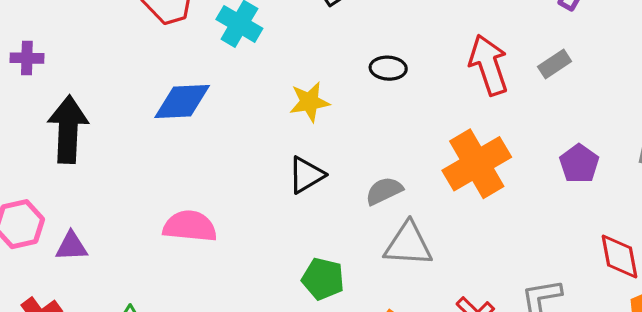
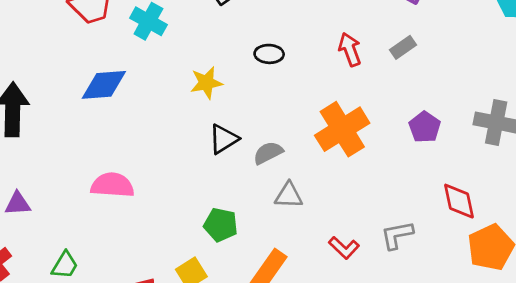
red arrow: (489, 65) -> (350, 49), size x0.7
black triangle: (306, 175) -> (223, 139), moved
gray triangle: (408, 244) -> (289, 195), size x0.7

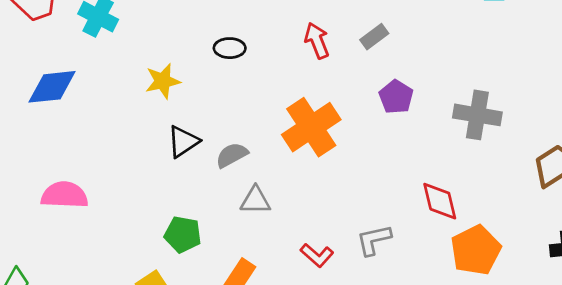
purple pentagon: (425, 127) -> (396, 97), moved

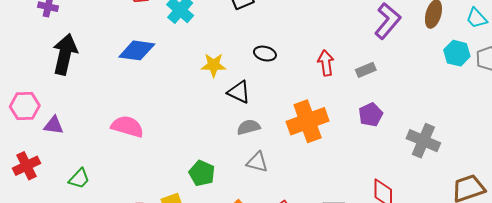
black triangle: (183, 142) -> (239, 92), moved, turned 45

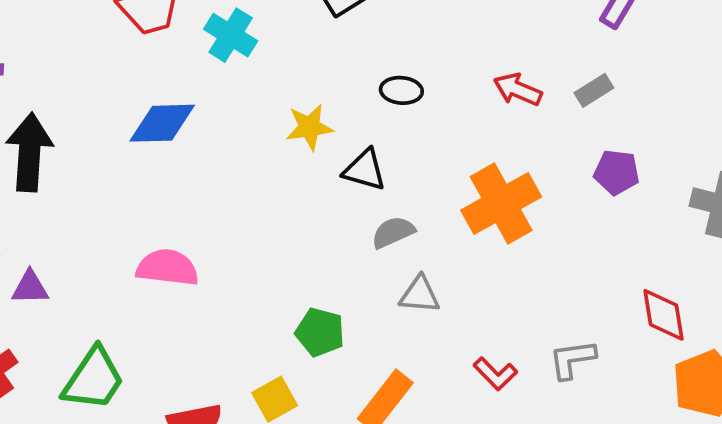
red arrow: (326, 63) -> (518, 90), turned -50
purple pentagon: (371, 115) -> (617, 172), turned -30
green trapezoid: (79, 179) -> (93, 379), size x1.6

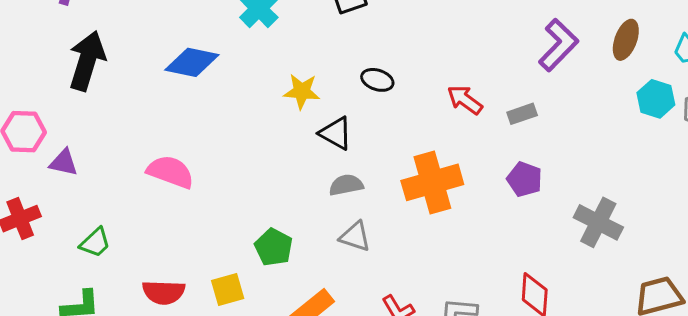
green trapezoid: (93, 379) -> (95, 243), size x0.6

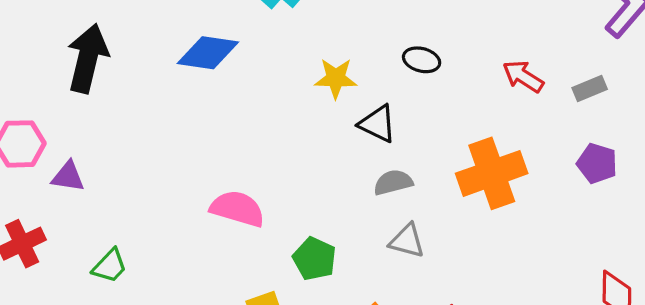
pink semicircle: (170, 172) -> (237, 209), moved

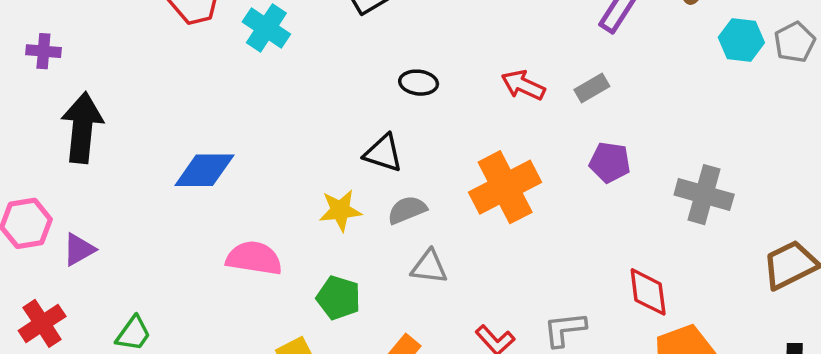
blue diamond: (208, 53) -> (204, 170), moved
yellow star: (336, 78) -> (340, 210), moved
purple triangle: (68, 176) -> (79, 249), turned -30

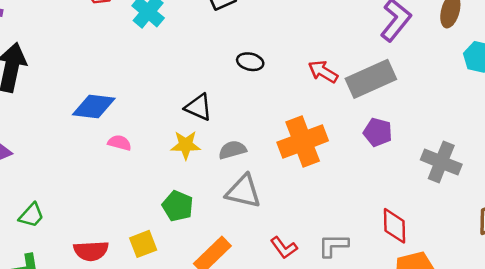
gray rectangle: (592, 88) -> (371, 79), size x2.0
black triangle: (383, 153) -> (198, 107), moved
pink semicircle: (254, 258) -> (120, 143), moved, size x0.6
gray triangle: (429, 267) -> (243, 191), size x1.4

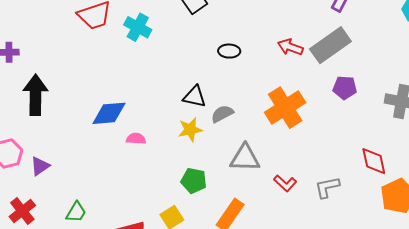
gray semicircle: (232, 150) -> (222, 114), moved
red L-shape: (284, 248) -> (285, 183), moved

